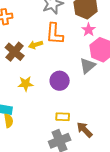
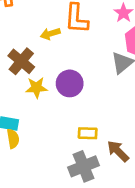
brown cross: (15, 52) -> (21, 61), moved
purple circle: (60, 81) -> (70, 83), moved

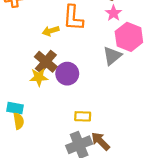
brown cross: (21, 61) -> (46, 62), moved
brown arrow: (118, 151) -> (100, 141), moved

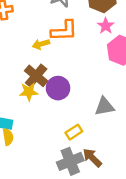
orange L-shape: (73, 18) -> (64, 31), turned -96
gray triangle: (112, 56) -> (104, 106), moved, turned 30
yellow rectangle: (83, 116) -> (74, 132), turned -35

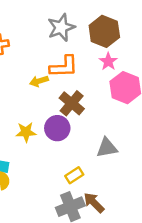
brown cross: (36, 76) -> (72, 103), moved

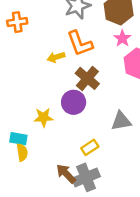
orange L-shape: (64, 67) -> (80, 43), turned 72
yellow star: (26, 132) -> (43, 117), moved
brown arrow: (94, 203) -> (66, 174), moved

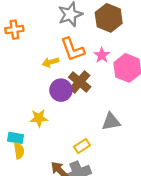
pink star: (122, 38) -> (102, 55), moved
purple circle: (74, 102) -> (61, 90), moved

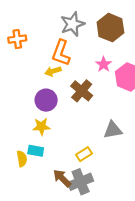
orange L-shape: (73, 49) -> (61, 53), moved, turned 40
purple circle: (61, 90) -> (46, 100), moved
cyan rectangle: (16, 138) -> (36, 151), moved

